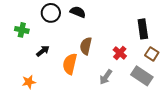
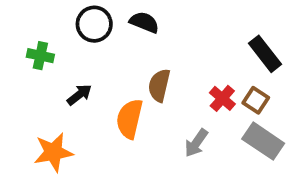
black rectangle: (143, 29) -> (265, 54), turned -30
brown square: (152, 54) -> (256, 100), moved
orange star: (29, 82) -> (53, 152), size x1.5

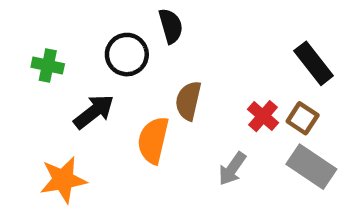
black semicircle: (144, 22) -> (171, 26), turned 52
black circle: (94, 24) -> (127, 55), moved
black arrow: (79, 95) -> (94, 112), size x1.4

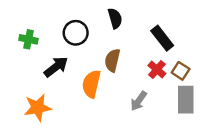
black semicircle: (171, 26) -> (115, 18), moved
black rectangle: (314, 63) -> (162, 38), moved
gray rectangle: (311, 167) -> (186, 100), turned 56

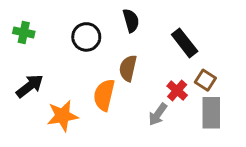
green cross: (28, 39) -> (24, 32), moved
black arrow: (56, 67) -> (30, 86), moved
red cross: (157, 69) -> (177, 91), moved
orange star: (38, 108) -> (62, 116), moved

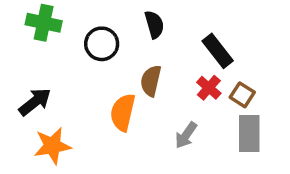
green cross: (24, 32) -> (44, 23), moved, size x1.4
red cross: (177, 91) -> (209, 88), moved
orange star: (62, 116) -> (52, 146), moved

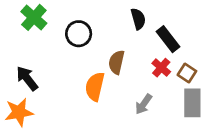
green cross: (44, 23) -> (34, 17), turned 30
black semicircle: (154, 24) -> (138, 19), moved
black arrow: (35, 102) -> (27, 78), turned -90
orange star: (52, 146) -> (19, 112), moved

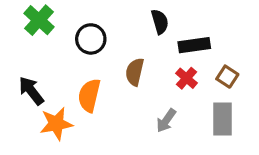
black rectangle: (168, 39) -> (194, 45), turned -60
brown square: (187, 73) -> (227, 77), moved
orange semicircle: (95, 87) -> (89, 95), moved
orange star: (19, 112) -> (56, 124), moved

